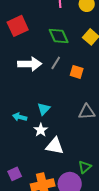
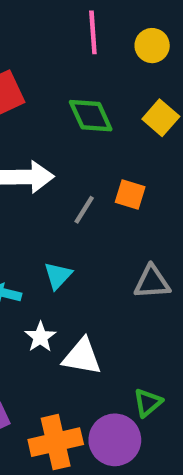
gray line: (56, 63) -> (84, 210), moved
white star: (41, 130) -> (40, 337), moved

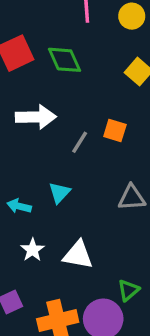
green diamond: (91, 116) -> (64, 60), moved
white star: (40, 337) -> (33, 250), moved

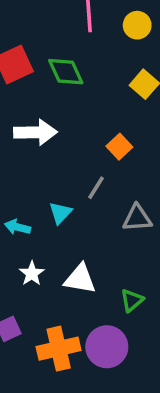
orange square: (115, 130) -> (119, 147), turned 30
gray line: (80, 142) -> (96, 188), moved
green triangle: (128, 290) -> (132, 300), moved

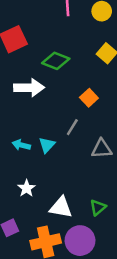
green diamond: (66, 72) -> (56, 61), moved, turned -44
cyan arrow: (17, 227) -> (21, 145), moved
white triangle: (80, 279) -> (61, 207), moved

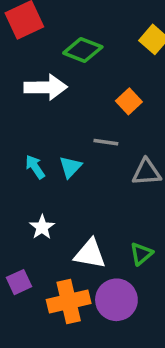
gray line: (72, 127) -> (106, 142), turned 66
cyan arrow: (21, 145) -> (35, 167), turned 42

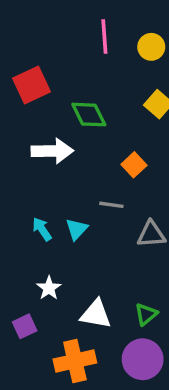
green diamond: (83, 50) -> (89, 115), turned 42
purple square: (19, 282) -> (25, 326), moved
purple circle: (116, 300) -> (143, 359), moved

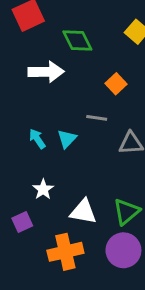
green triangle: (146, 314) -> (126, 212), size x1.4

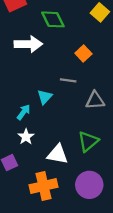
cyan arrow: (37, 139) -> (24, 112), moved, turned 70
green triangle: (126, 212) -> (88, 141), moved

